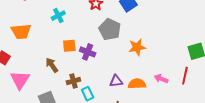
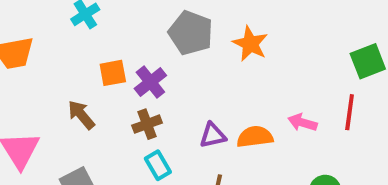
orange star: (137, 47) -> (250, 44), moved, turned -30
purple cross: (88, 52) -> (150, 82), turned 35
brown cross: (73, 81) -> (147, 124), moved

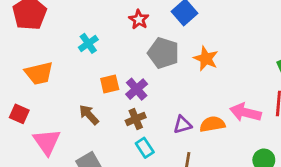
pink arrow: (302, 122) -> (245, 112), size x1.5

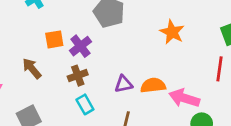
orange star: (206, 59) -> (172, 32), moved
pink arrow: (245, 112) -> (184, 98), moved

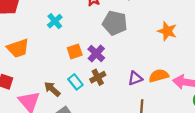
brown arrow: (32, 68) -> (52, 89), moved
cyan rectangle: (85, 104) -> (75, 82), moved

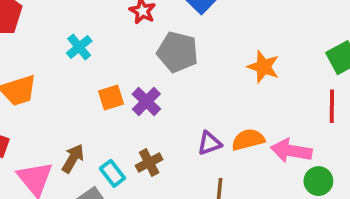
brown cross: (98, 77) -> (149, 163), moved
cyan rectangle: (75, 82) -> (112, 173), moved
brown arrow: (52, 89) -> (73, 158), turned 78

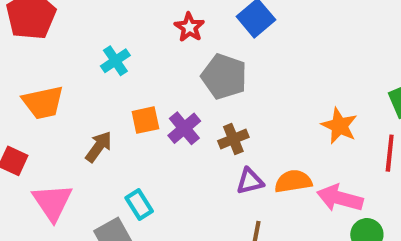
orange star: (263, 67) -> (339, 126), moved
brown arrow: (73, 158) -> (99, 147), moved
brown cross: (149, 163) -> (233, 139), moved

